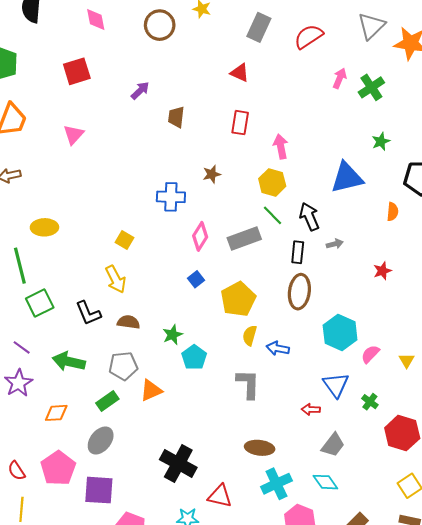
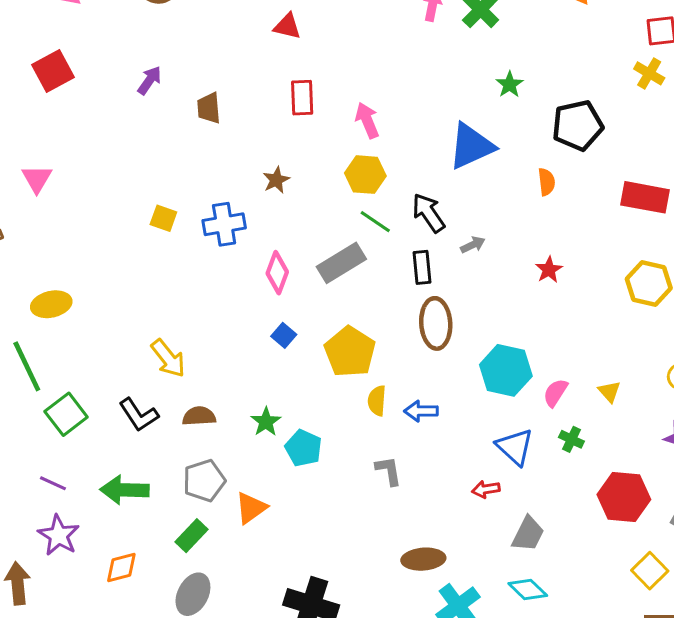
pink triangle: (74, 134) -> (37, 179), moved
yellow square: (124, 240) -> (163, 218), moved
gray L-shape: (248, 384) -> (389, 471), size x0.7
green cross: (370, 402) -> (571, 439), moved

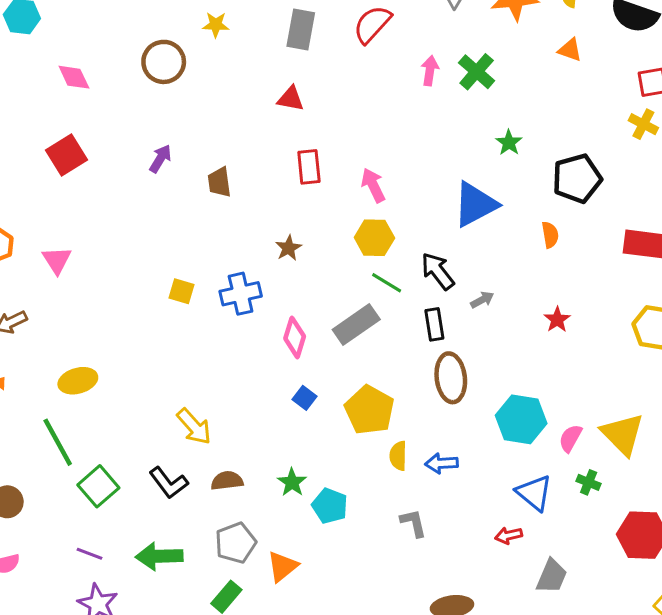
yellow triangle: (609, 392) -> (623, 434), size x2.0

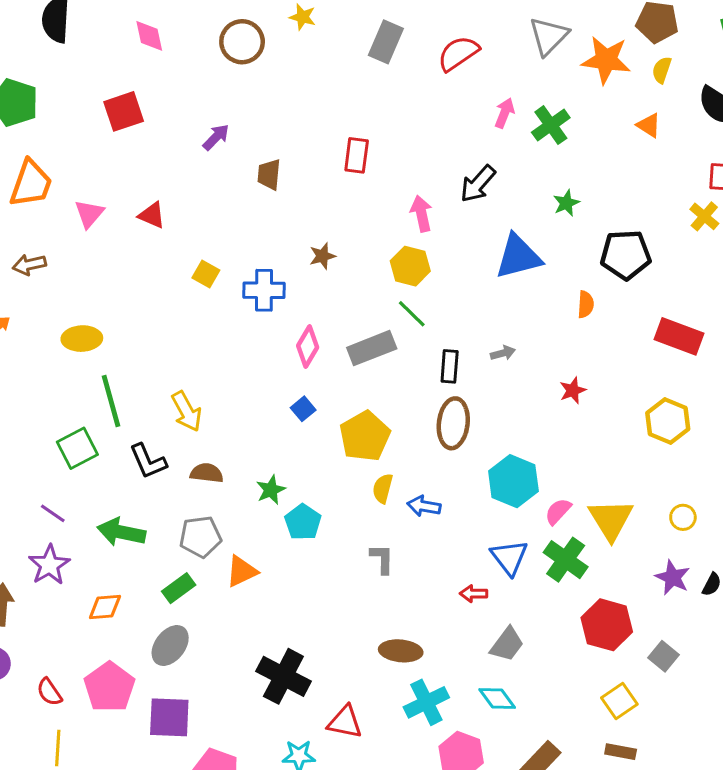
red triangle: (291, 99) -> (152, 215), moved
red rectangle: (309, 167) -> (357, 155), moved
black arrow: (438, 271) -> (478, 184), moved, turned -114
green line: (58, 442) -> (111, 401), moved
green cross: (589, 482) -> (566, 560), size x1.8

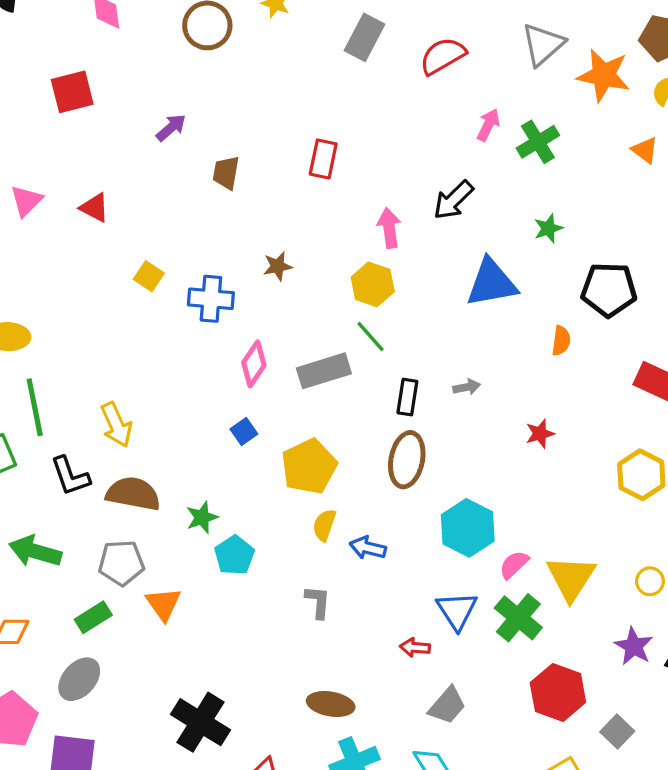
brown semicircle: (207, 473) -> (133, 494), size x1.5
orange triangle: (242, 571) -> (163, 604), turned -44

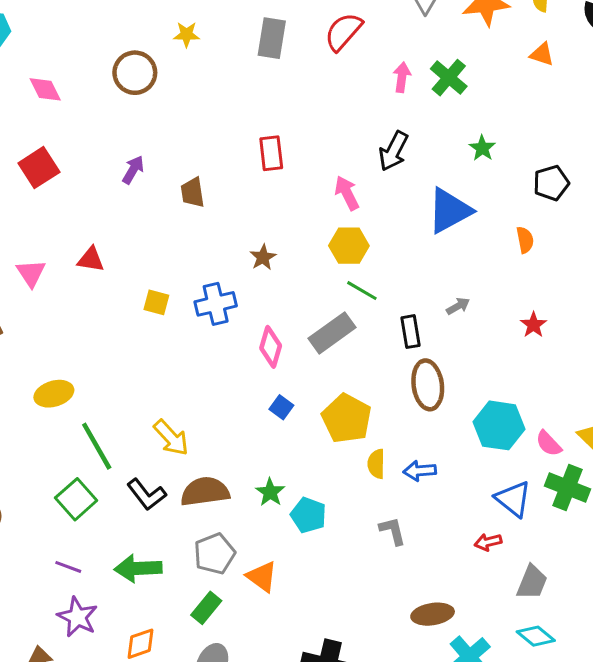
black pentagon: (609, 290) -> (551, 183), size x0.7
pink semicircle: (514, 565) -> (549, 444), turned -72

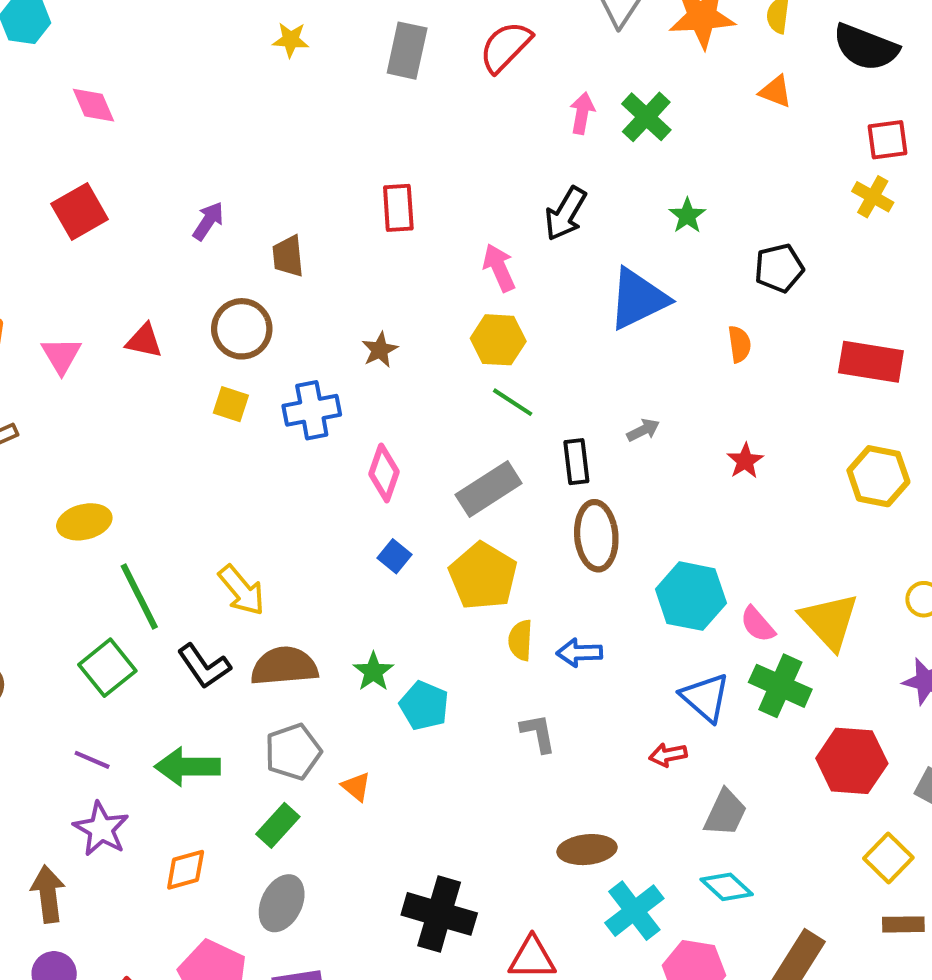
brown circle: (135, 73) -> (242, 329), moved
gray rectangle: (332, 333) -> (489, 489), moved
orange triangle: (262, 577) -> (356, 787), size x0.7

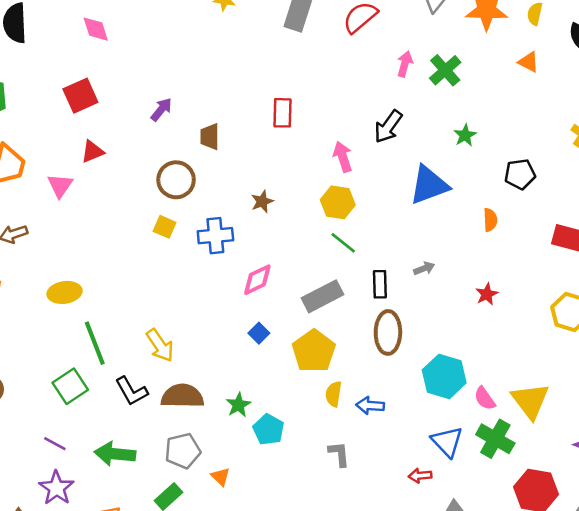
red triangle: (144, 341) -> (92, 152), moved, turned -40
pink diamond: (384, 473) -> (257, 280), turned 40

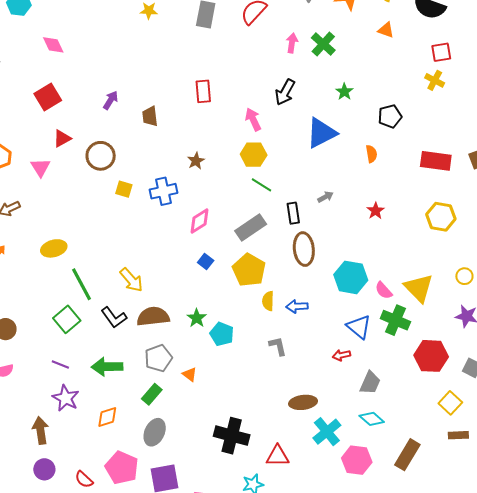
brown circle: (176, 180) -> (101, 156), moved

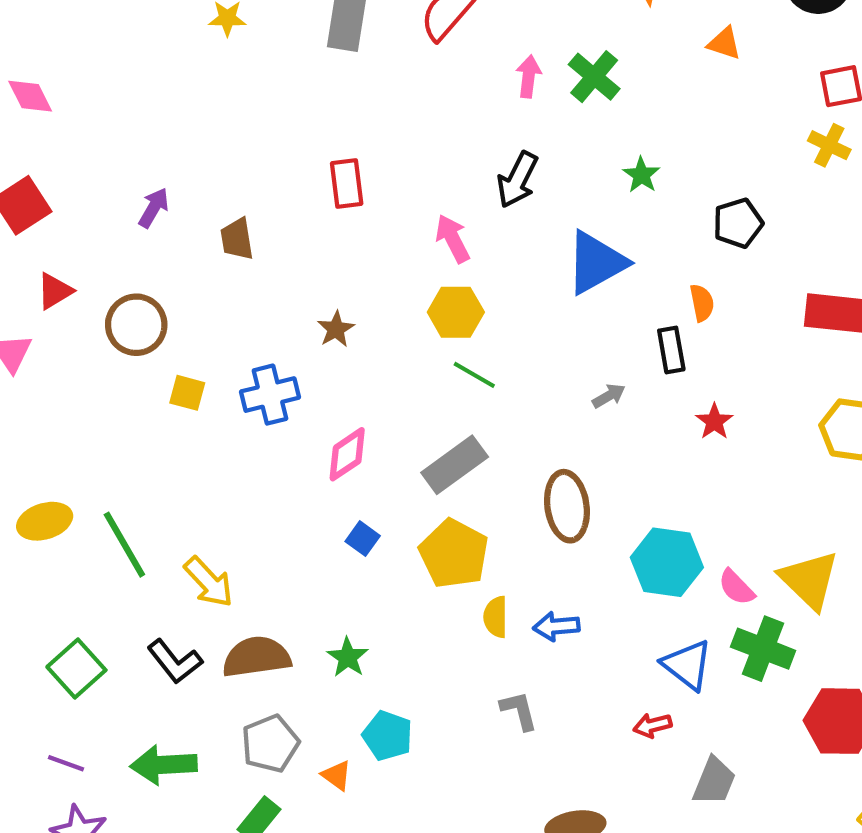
black rectangle: (293, 213) -> (671, 350), moved
green line: (81, 284) -> (124, 545), moved
cyan pentagon: (222, 334) -> (387, 736), moved

